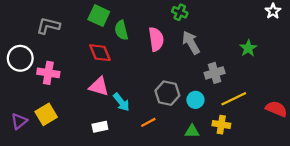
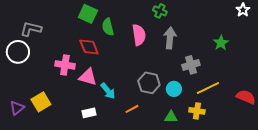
gray L-shape: (48, 26) -> (31, 29), moved
gray arrow: (191, 43) -> (170, 38), turned 35
pink cross: (48, 73) -> (65, 65), moved

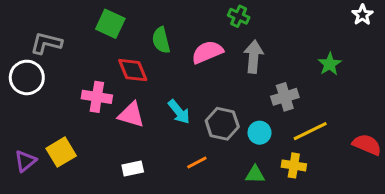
green square: (88, 14) -> (110, 24), moved
pink semicircle: (139, 35) -> (207, 52), turned -105
cyan arrow: (108, 91) -> (179, 112), moved

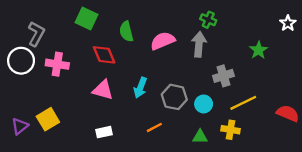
white star: (362, 15) -> (288, 23), moved
green cross: (239, 16) -> (208, 20), moved
gray L-shape: (46, 43) -> (36, 34), turned 105
pink cross: (97, 97) -> (57, 64), moved
cyan arrow: (179, 112) -> (140, 88), turned 60

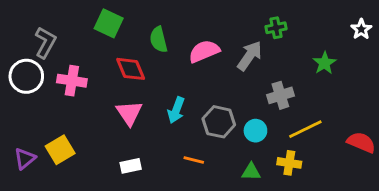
green cross: (208, 20) -> (276, 28), moved, turned -35
gray arrow: (199, 44) -> (250, 56), turned 30
pink triangle: (103, 90) -> (129, 113), turned 40
orange line: (154, 127) -> (194, 160), turned 42

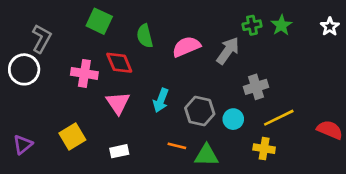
green star: (325, 63) -> (281, 25), moved
pink cross: (72, 81) -> (84, 73), moved
yellow square: (60, 150) -> (72, 136), moved
green triangle: (251, 172) -> (206, 155), moved, size x1.4

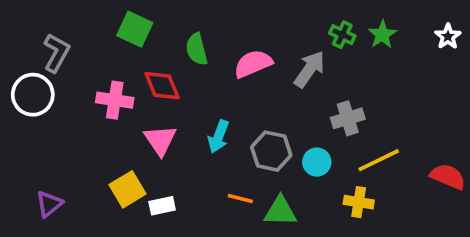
green cross: (252, 25) -> (342, 35), turned 36
yellow square: (72, 136) -> (127, 189), moved
purple triangle: (23, 145) -> (49, 204), moved

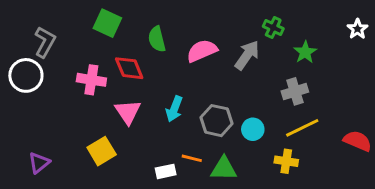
green star: (382, 35) -> (305, 52), moved
gray cross: (348, 118) -> (295, 91), moved
white rectangle: (162, 206) -> (166, 171), moved

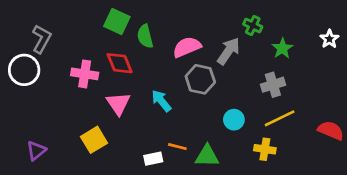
green square: (107, 23) -> (117, 21), moved
white star: (358, 29) -> (329, 39), moved
cyan arrow: (174, 109) -> (161, 101), turned 120
gray hexagon: (216, 121) -> (200, 79), moved

